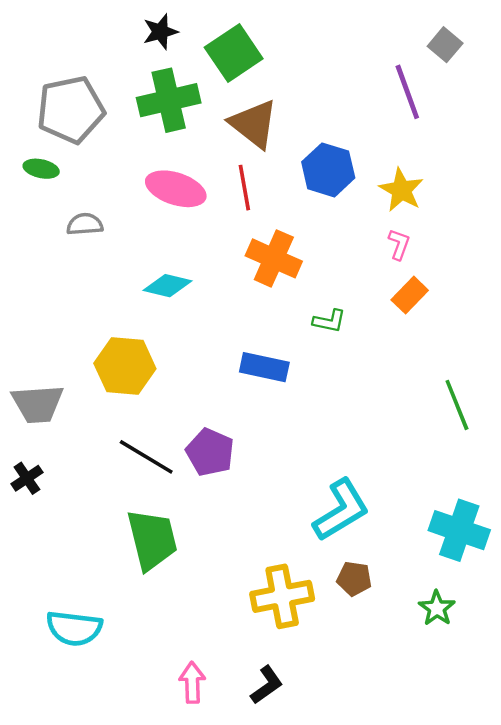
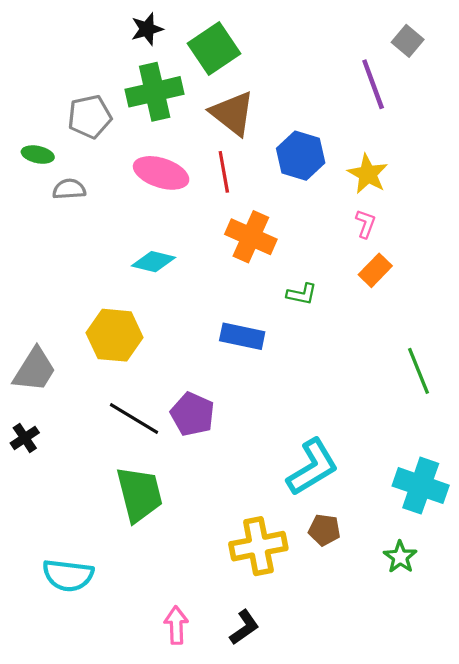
gray pentagon: (71, 110) -> (90, 117), moved, size x0.7
gray semicircle: (85, 224) -> (69, 189), moved
gray trapezoid: (38, 404) -> (34, 370), turned -54

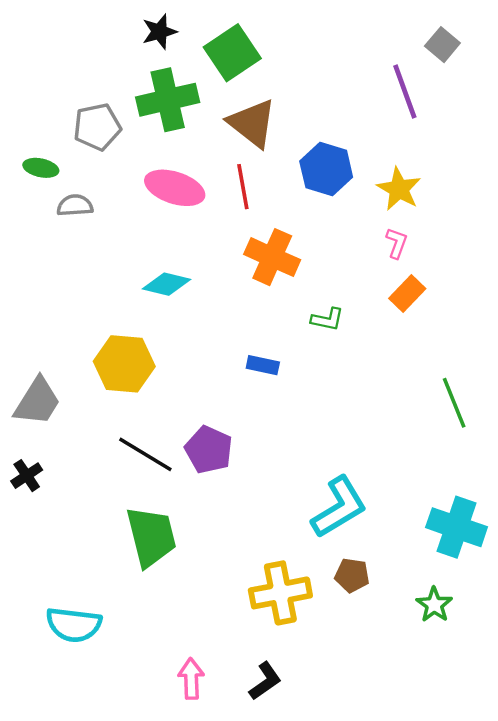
blue rectangle: (242, 336) -> (263, 365), size x0.7

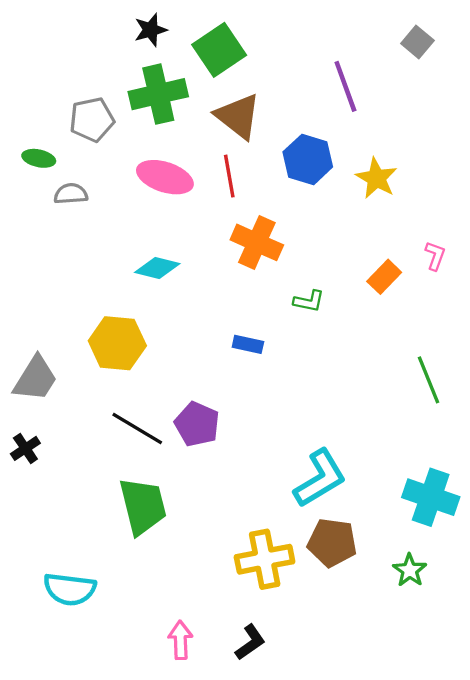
purple line: (405, 92) -> (345, 86), moved
pink L-shape: (397, 243) -> (435, 256), moved
brown pentagon: (352, 575) -> (332, 543), size x1.5

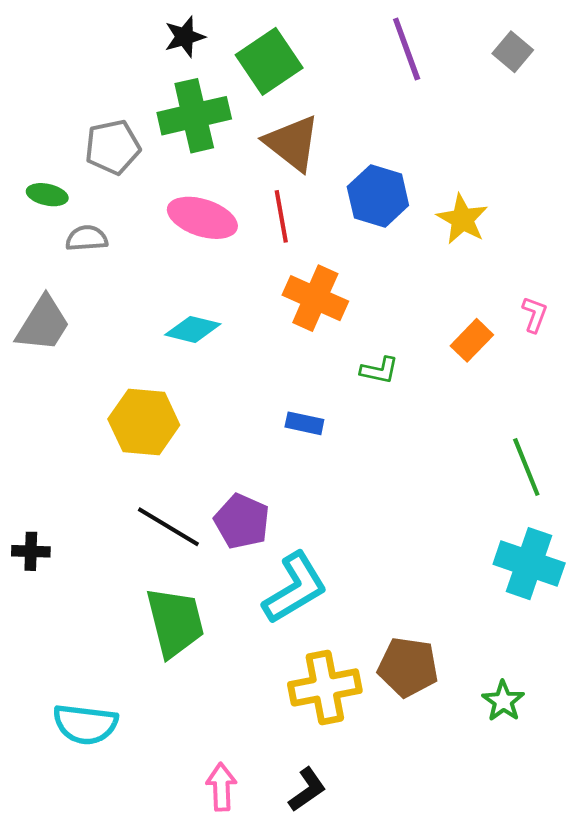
purple line: (345, 86) -> (407, 49), moved
gray trapezoid: (35, 379) -> (43, 324), moved
black cross: (25, 448) -> (31, 551), turned 36
cyan L-shape: (320, 478) -> (295, 588), moved
cyan cross: (431, 497) -> (529, 564), moved

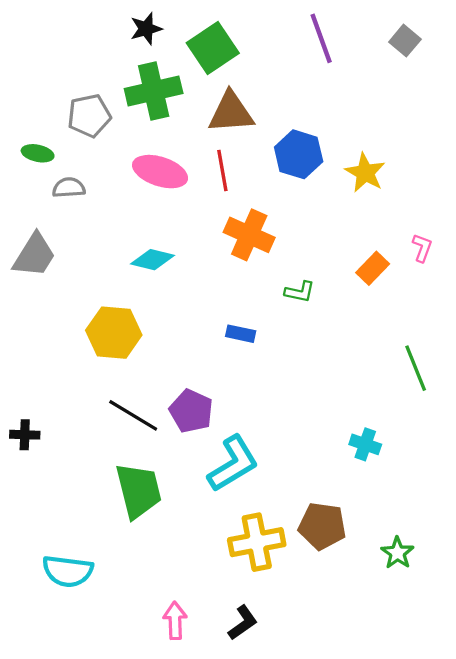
brown triangle: (292, 143) -> (231, 112), turned -42
cyan cross: (529, 564) -> (365, 444), moved, size x0.6

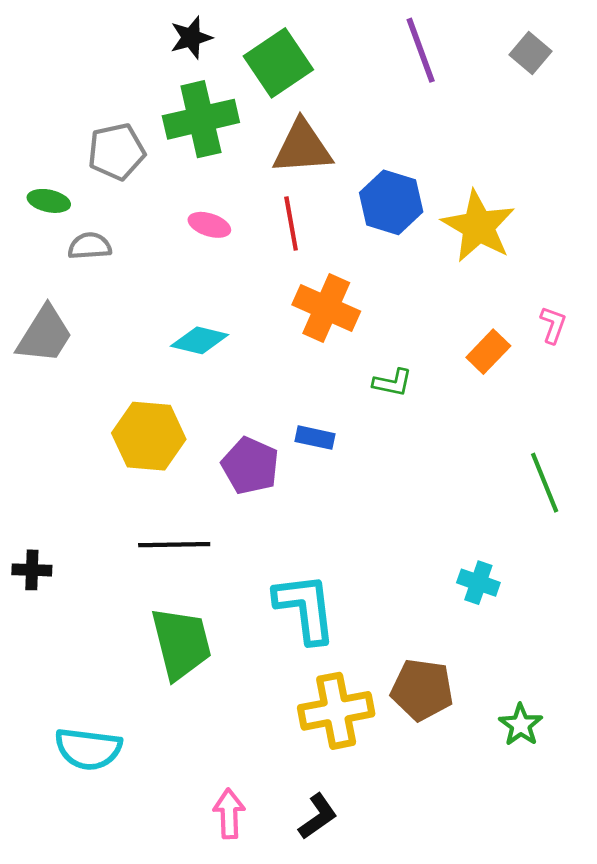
pink ellipse: (160, 172) -> (209, 225), size x0.6
yellow star: (365, 173) -> (478, 226), size x1.4
purple pentagon: (191, 411) -> (250, 466), moved
black line: (133, 415) -> (174, 545), turned -32
cyan L-shape: (233, 464) -> (305, 608), turned -66

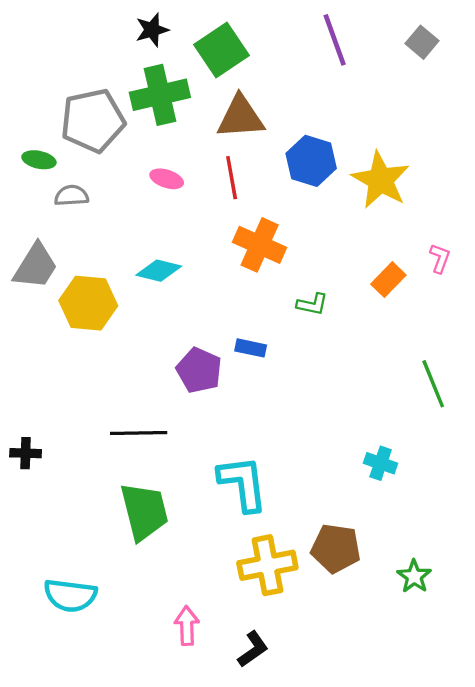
gray pentagon: (116, 152) -> (93, 121), size x1.4
yellow hexagon: (149, 436) -> (88, 303), moved
pink arrow: (229, 814) -> (187, 626), moved

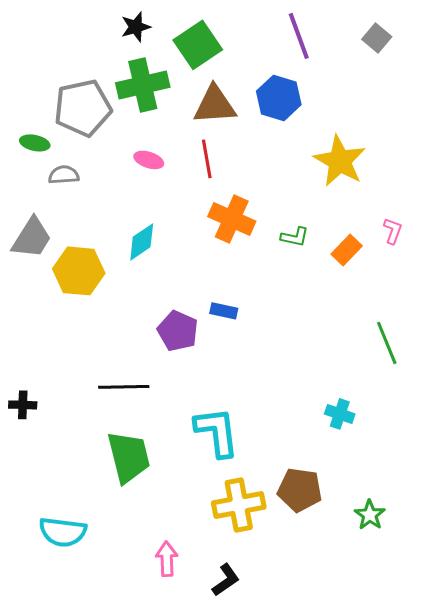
blue hexagon: (311, 161) -> (279, 98), moved
cyan diamond: (159, 271) -> (142, 242), turned -48
green L-shape: (312, 304) -> (295, 237), moved

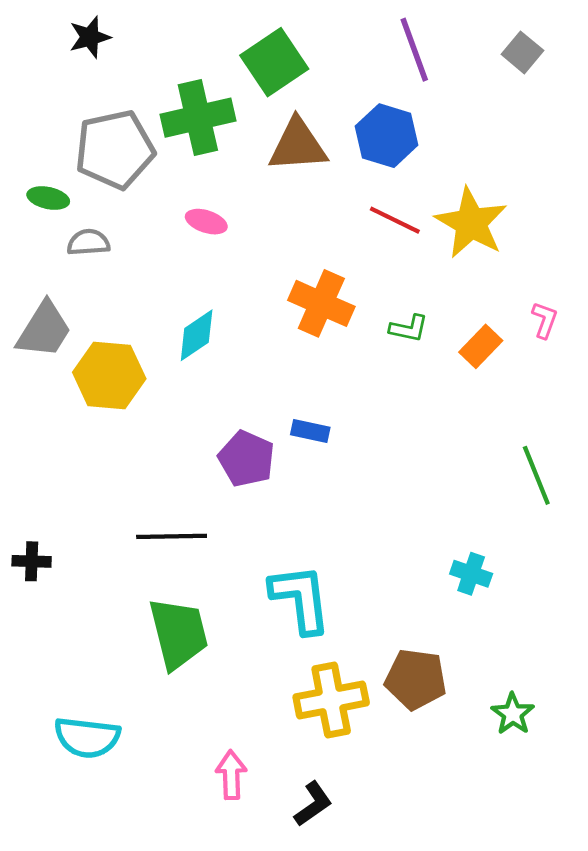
black star: (136, 27) -> (90, 37), moved
red line: (207, 159) -> (395, 220), moved, turned -54

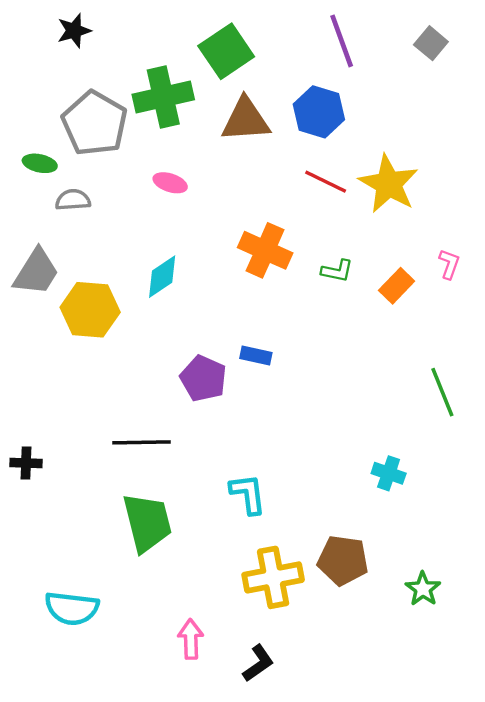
gray pentagon: (115, 149) -> (95, 123), turned -30
cyan L-shape: (301, 599) -> (248, 494), size x0.7

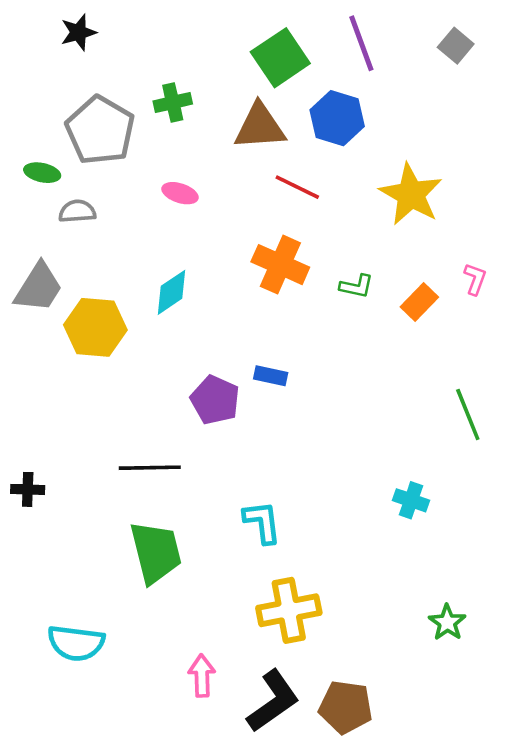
green square: (226, 51) -> (280, 58), moved
green cross: (163, 97) -> (173, 102), size x0.6
red line: (326, 182) -> (297, 187), moved
brown pentagon: (343, 560) -> (346, 707), moved
black L-shape: (258, 663) -> (273, 701), size x1.6

